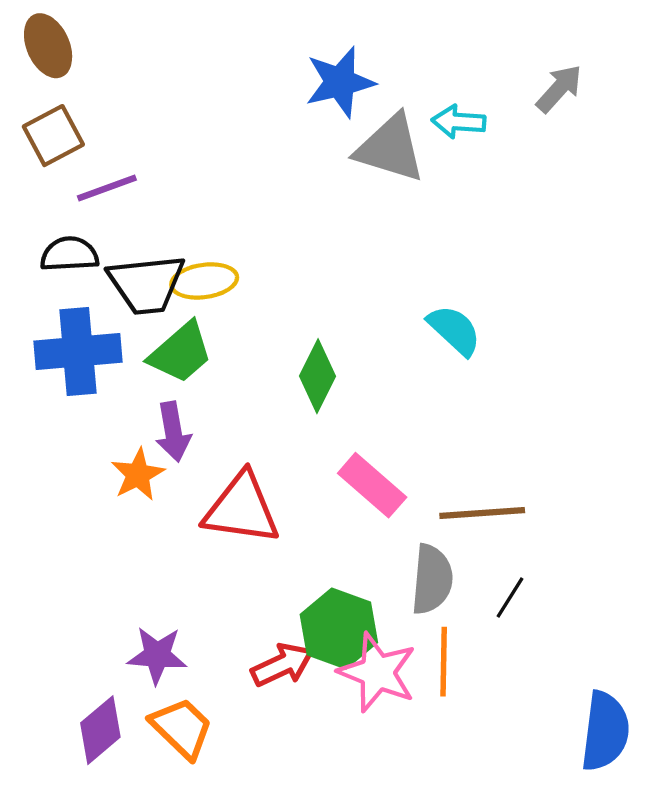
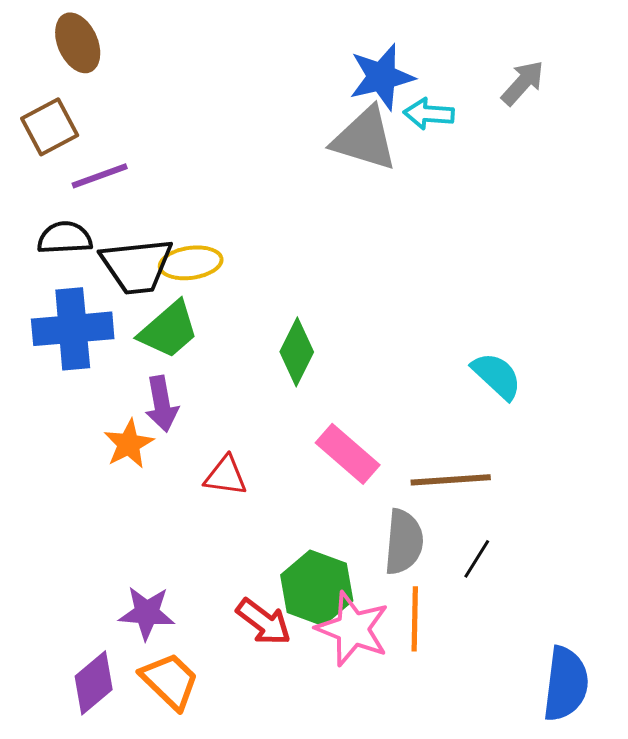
brown ellipse: (48, 46) -> (78, 43), moved
blue star: (340, 82) -> (382, 77), moved
cyan semicircle: (454, 330) -> (497, 376), moved
red triangle: (242, 509) -> (226, 476), size x0.6
red arrow: (282, 665) -> (264, 622), turned 62

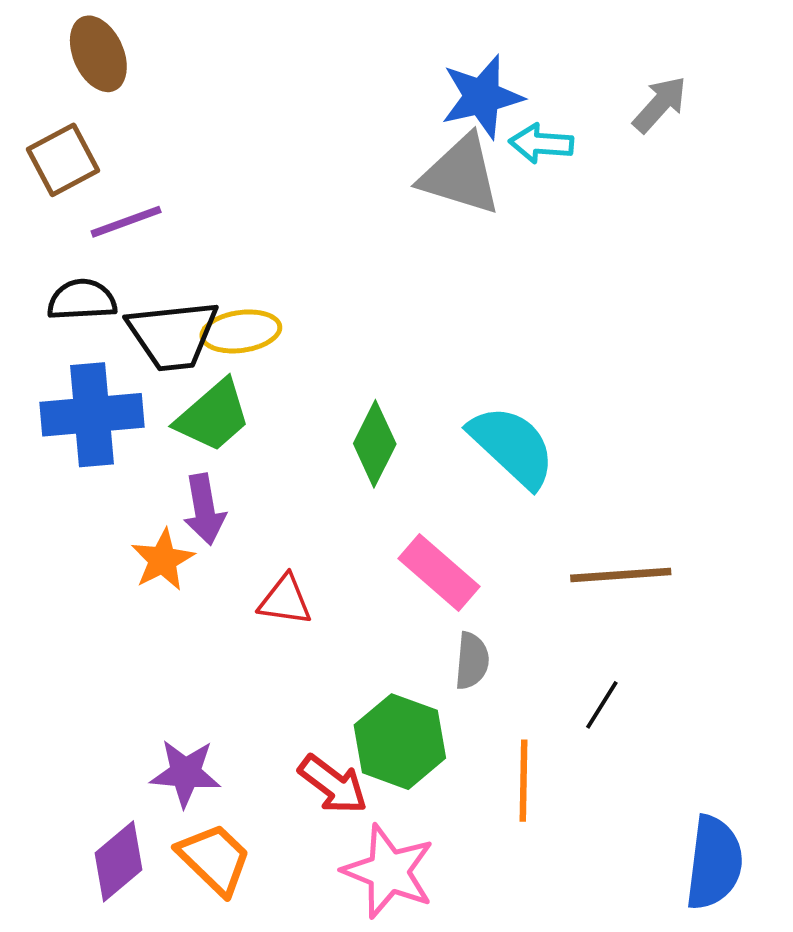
cyan semicircle: (497, 376) -> (512, 446), moved, size x1.4
brown line: (451, 480) -> (621, 575), moved
gray semicircle: (404, 542) -> (472, 661), moved, size x0.7
pink star: (353, 629) -> (389, 872), moved

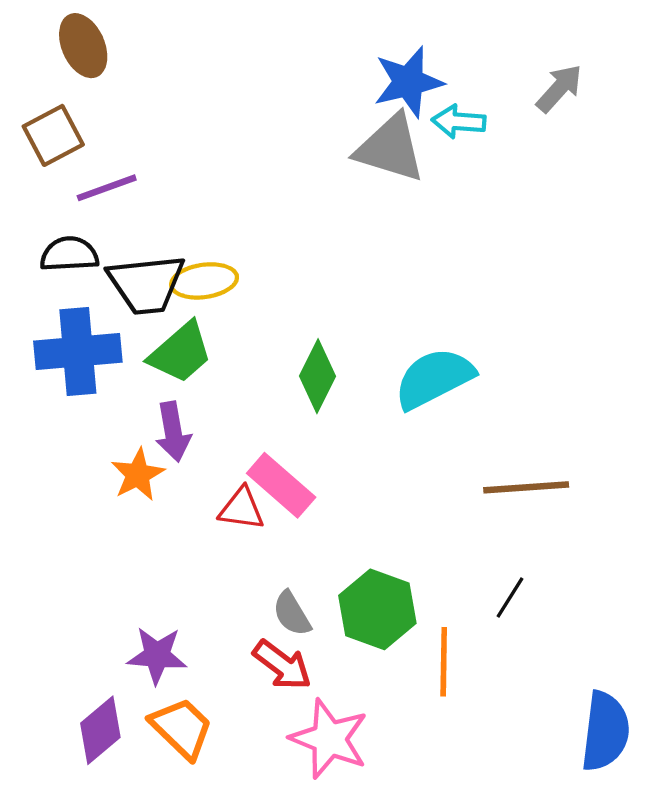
cyan semicircle: (512, 446) -> (434, 378), turned -70
pink rectangle: (439, 572) -> (281, 485), moved
gray semicircle: (472, 661) -> (292, 614), moved, turned 144
green hexagon: (400, 742) -> (377, 609), moved

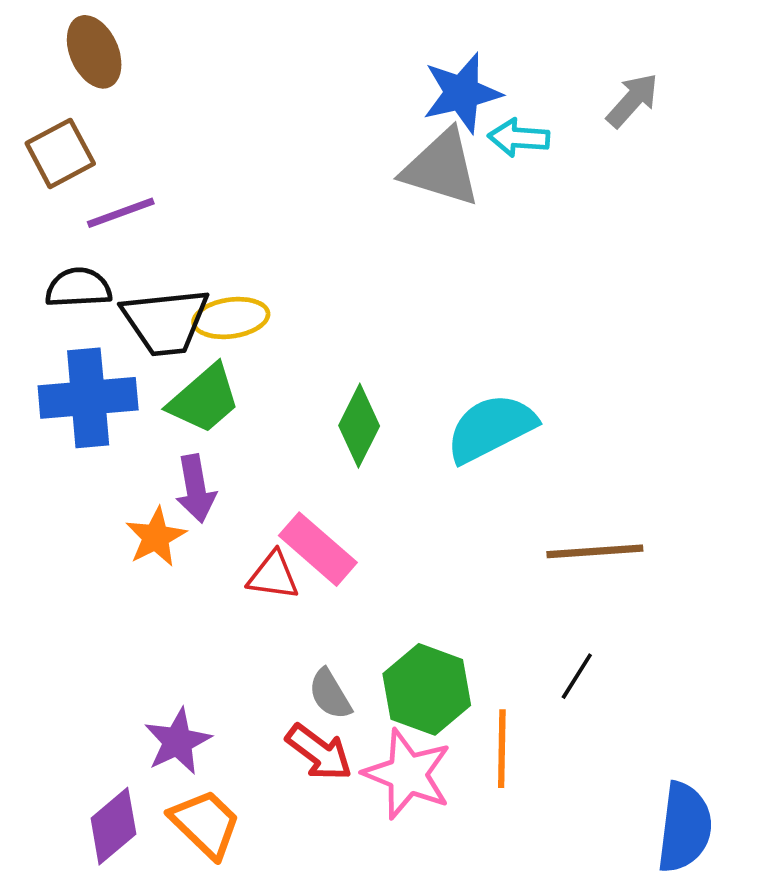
purple star: (157, 655) -> (178, 741), turned -30
pink star: (329, 739) -> (407, 774), moved

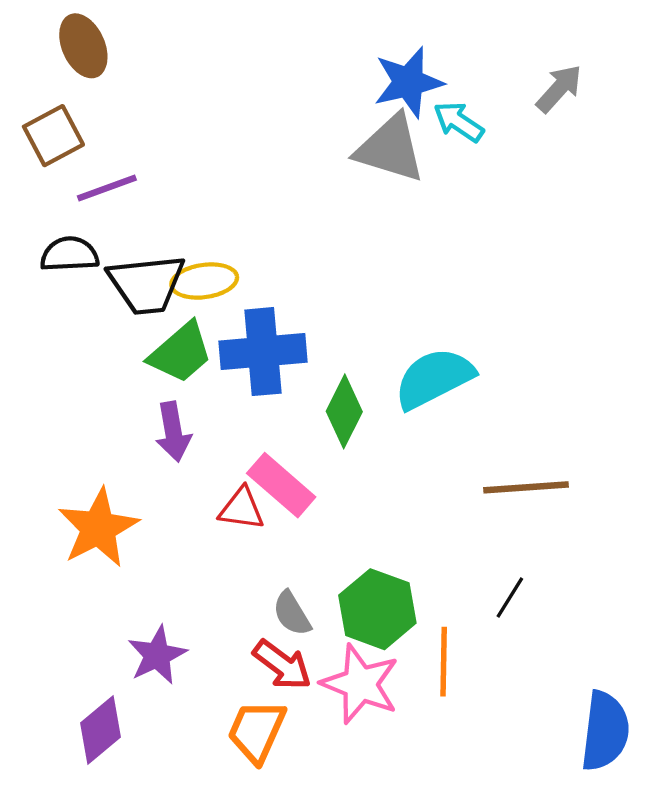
cyan arrow: (519, 138) -> (459, 122), turned 30
blue cross: (88, 398) -> (263, 352), moved
green diamond: (359, 426) -> (344, 411), moved
orange star: (156, 537) -> (98, 528), moved, size x1.5
orange trapezoid: (205, 824) -> (257, 731), moved, turned -110

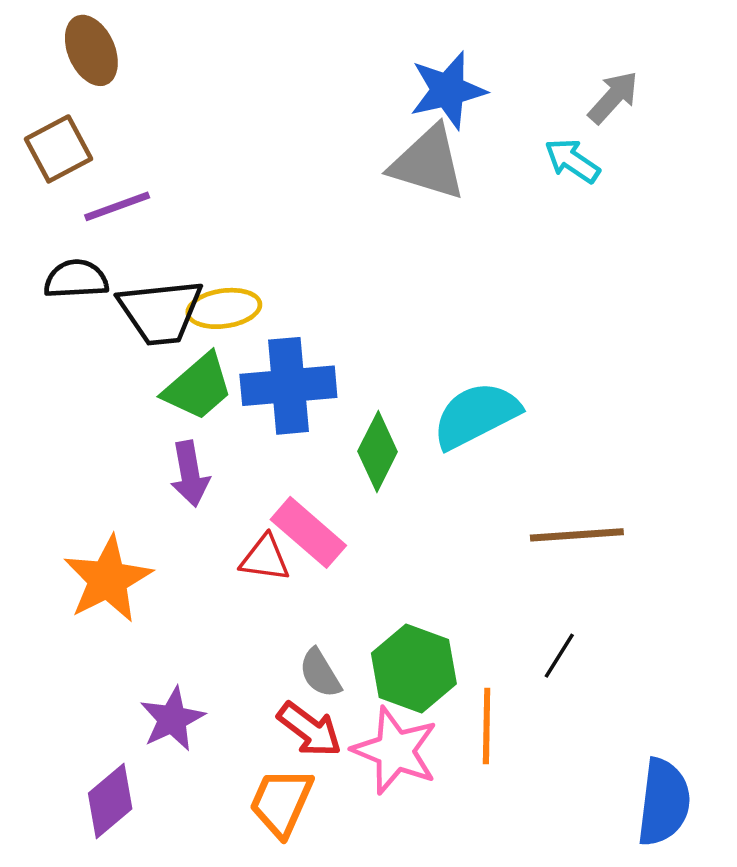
cyan arrow: (459, 122) -> (572, 161), moved

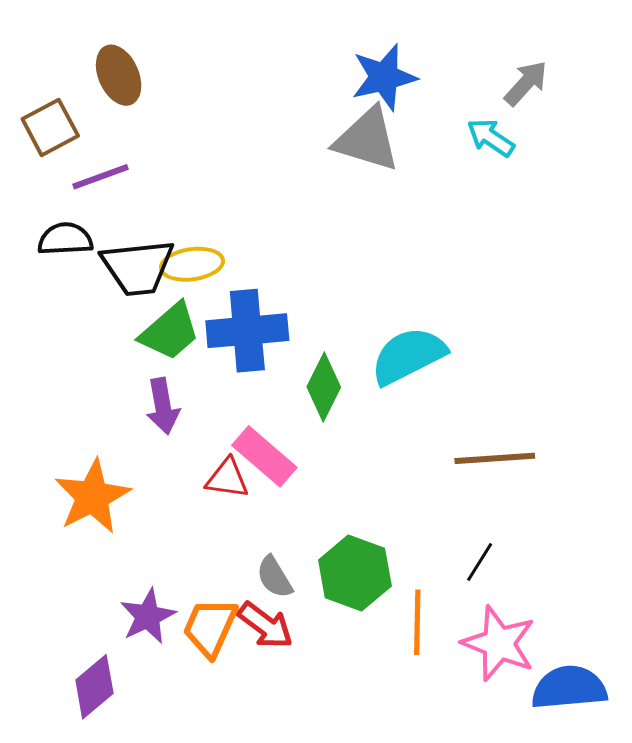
brown ellipse: (91, 50) -> (119, 75), moved
pink star: (395, 751) -> (499, 643), moved
orange trapezoid: (281, 802) -> (210, 627), moved
blue semicircle: (664, 802) -> (569, 688), turned -102

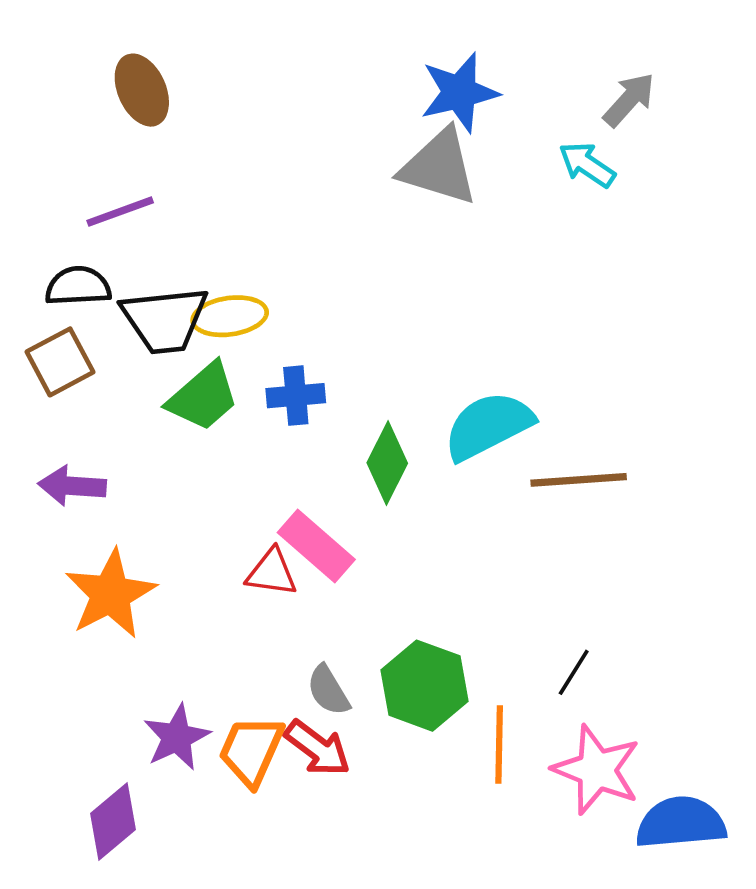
brown square: (50, 127) -> (60, 362), moved
blue cross: (247, 331) -> (296, 396), size x0.6
purple arrow: (163, 406) -> (72, 486), moved, turned 104
brown line: (495, 458) -> (579, 480), moved

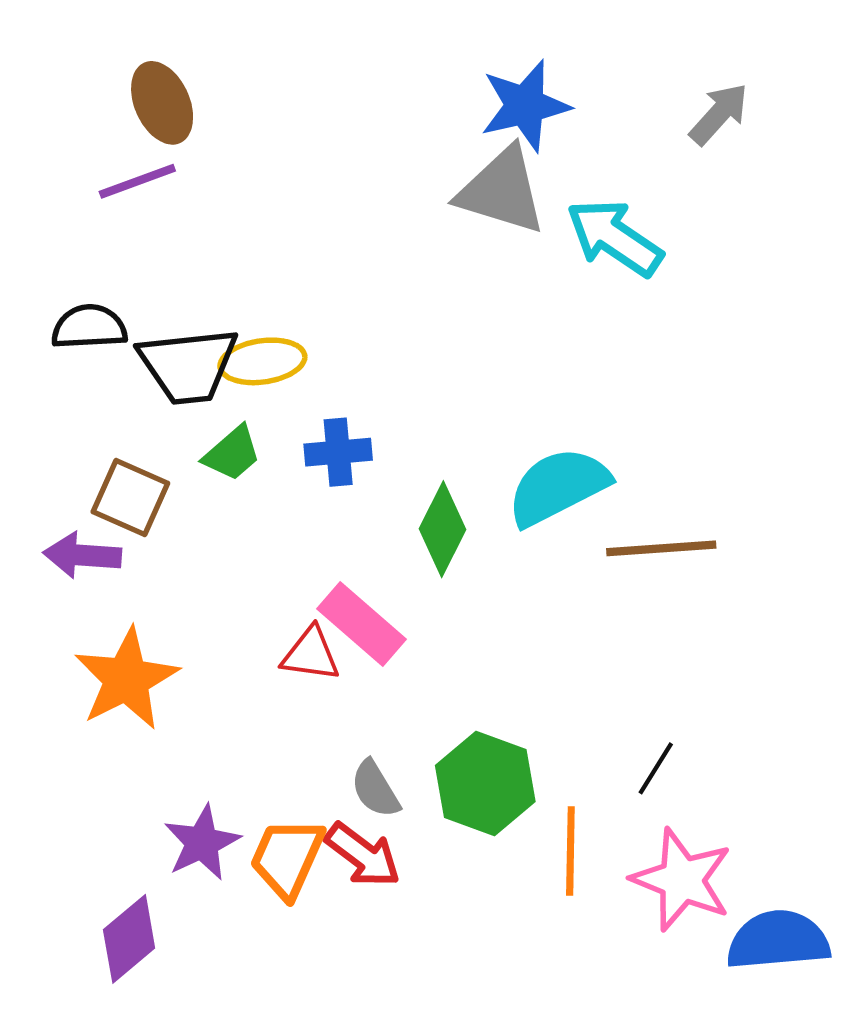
cyan arrow: (587, 165) -> (614, 238), moved, size x1.5
purple line: (120, 212) -> (137, 181), moved
brown square: (60, 362) -> (130, 498), moved, turned -38
green trapezoid: (203, 397) -> (232, 454), size x0.7

